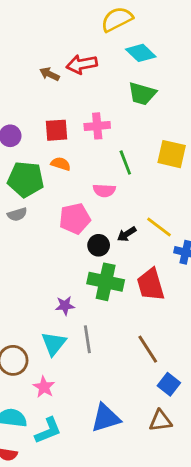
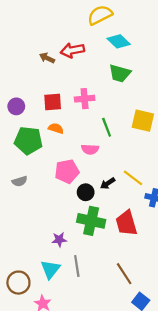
gray semicircle: (17, 214) -> (20, 181), moved

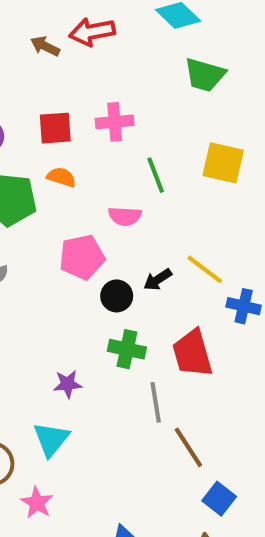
green trapezoid: (120, 73) -> (205, 75), moved
green cross: (91, 221) -> (127, 349), size x0.7
gray line: (77, 266) -> (156, 402), moved

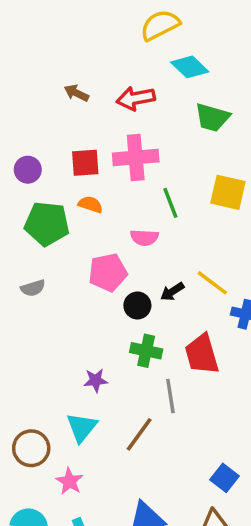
red arrow: (92, 32) -> (136, 98), moved
pink cross: (115, 122) -> (136, 157), size x1.4
brown line: (188, 447) -> (139, 434), moved, turned 69

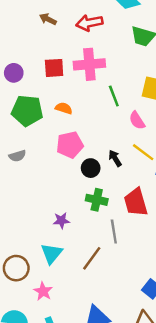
orange semicircle: (90, 204) -> (64, 108), moved
pink semicircle: (144, 238) -> (137, 120), moved, turned 54
black arrow: (172, 292) -> (115, 158), turned 91

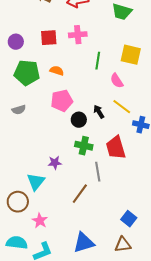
pink cross: (89, 64) -> (78, 35), size x0.7
green line: (114, 96) -> (98, 61), turned 30
cyan triangle: (52, 253) -> (36, 182), moved

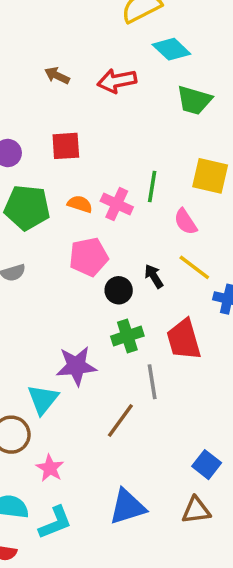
pink cross: (78, 35) -> (117, 204), moved, turned 30
green cross: (84, 146) -> (127, 336), turned -30
purple star: (55, 163) -> (76, 366), size x1.6

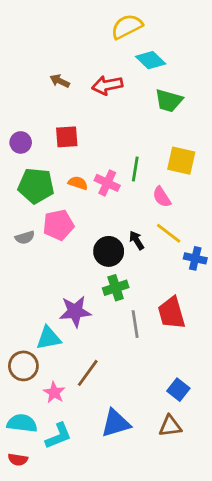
pink pentagon: (89, 257) -> (58, 225), moved
black circle: (119, 290) -> (109, 251), size x1.4
red trapezoid: (184, 340) -> (171, 313), moved
cyan triangle: (43, 399) -> (49, 338), turned 40
brown line: (120, 421) -> (88, 373), moved

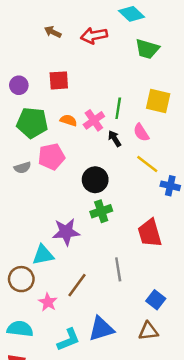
pink cross: (107, 183) -> (94, 120), turned 30
black arrow: (137, 240) -> (115, 139), moved
gray line: (135, 324) -> (118, 269), moved
cyan L-shape: (58, 436) -> (68, 340), moved

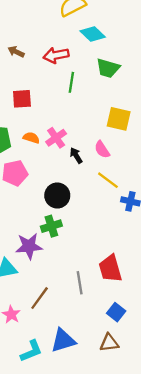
green line: (118, 108) -> (71, 82), moved
green cross: (101, 211) -> (51, 226), moved
red trapezoid: (150, 233) -> (110, 269), moved

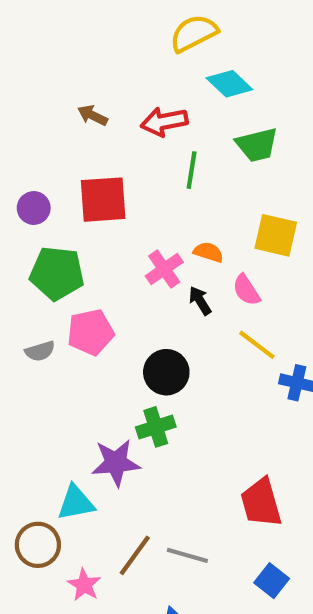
green trapezoid: (108, 68) -> (257, 145), turned -30
red square: (22, 99) -> (103, 200), size x1.4
orange semicircle: (31, 138) -> (208, 252), moved
gray line: (80, 283) -> (187, 555), moved, turned -65

